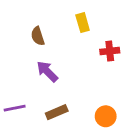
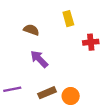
brown semicircle: (38, 36) -> (31, 30), turned 128
orange circle: (106, 116) -> (71, 96), moved

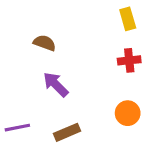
yellow rectangle: (68, 19) -> (128, 19), moved
orange circle: (71, 96) -> (128, 113), moved

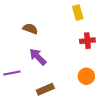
yellow rectangle: (128, 19) -> (78, 13), moved
purple line: (17, 128) -> (12, 73), moved

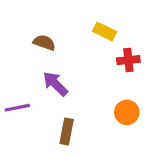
yellow rectangle: (78, 13) -> (105, 31), moved, turned -48
brown rectangle: (45, 89) -> (67, 131), turned -56

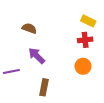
yellow rectangle: (105, 31) -> (88, 21), moved
orange circle: (127, 112) -> (83, 66), moved

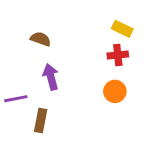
purple arrow: (37, 56) -> (51, 77), turned 30
brown rectangle: (44, 87) -> (41, 121), moved

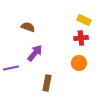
purple arrow: (51, 77) -> (35, 53), turned 54
brown rectangle: (41, 121) -> (47, 83), moved

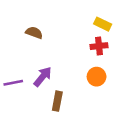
purple arrow: (35, 53) -> (43, 77), moved

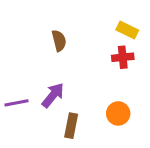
brown semicircle: (34, 33) -> (59, 41), moved, turned 56
orange circle: (97, 77) -> (118, 113), moved

